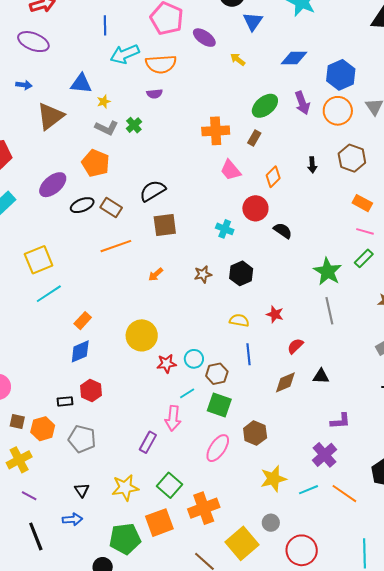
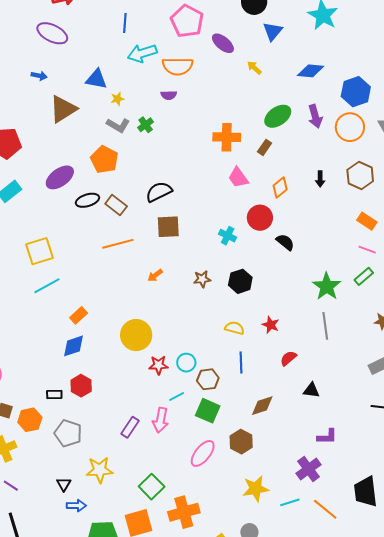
brown diamond: (285, 382) -> (262, 406), moved
purple rectangle: (148, 442) -> (130, 427), moved
yellow star: (125, 488) -> (100, 470), moved
blue arrow: (72, 519) -> (76, 506), moved

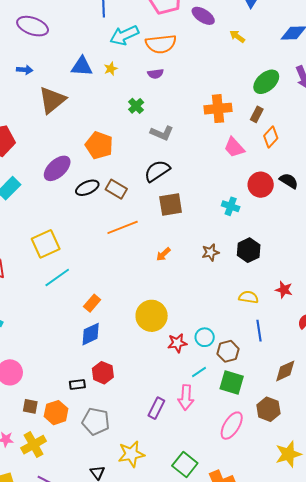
yellow star: (117, 99) -> (111, 69), moved
gray L-shape: (118, 125) -> (162, 133), moved
orange diamond: (280, 188) -> (271, 137), moved
black semicircle: (285, 242) -> (289, 181), moved

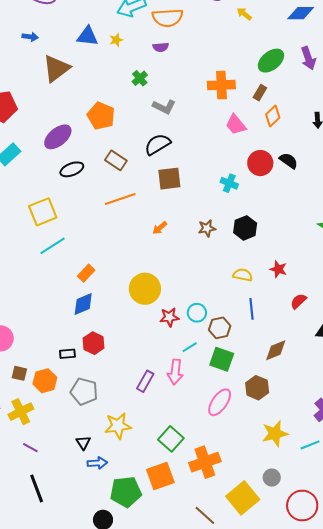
black ellipse: (87, 188) -> (72, 169), moved

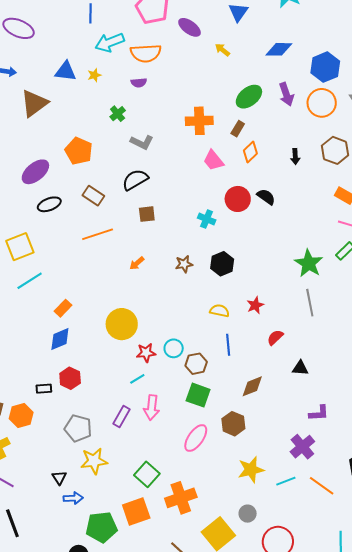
brown square: (169, 179) -> (147, 214), size x0.7
red star: (278, 269) -> (255, 305), turned 30
cyan line: (190, 347) -> (137, 379), moved
gray pentagon: (84, 391) -> (78, 428), moved

